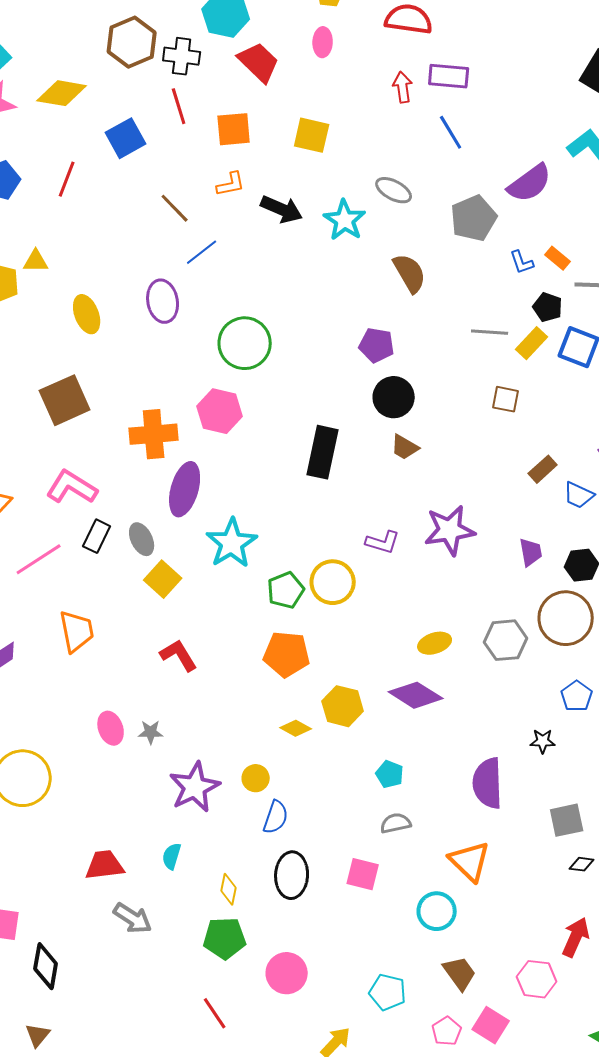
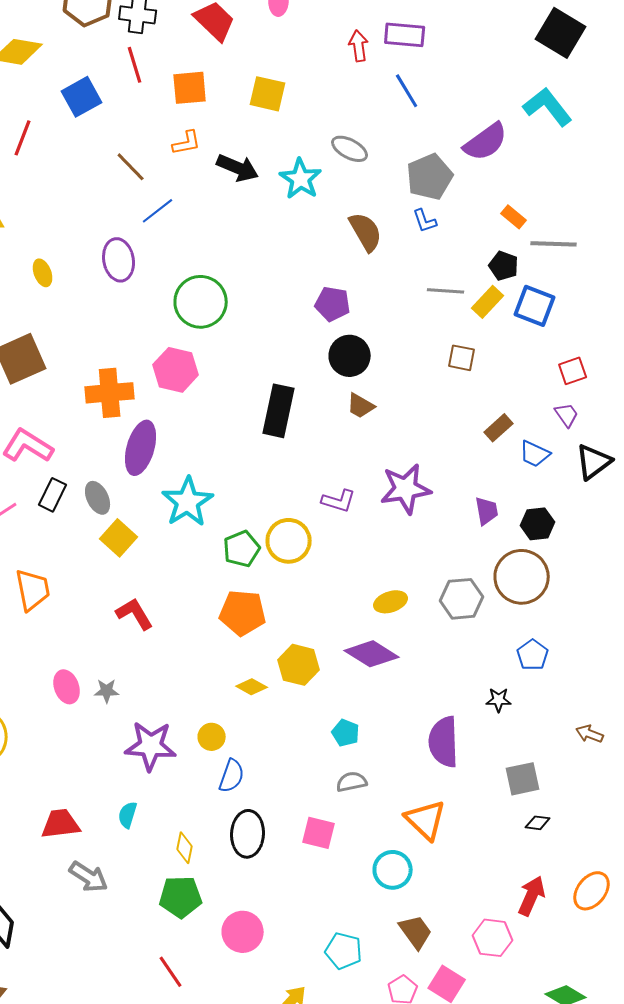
blue L-shape: (522, 262) -> (425, 221), moved
yellow ellipse: (87, 314) -> (43, 273), size x0.7
purple star: (195, 787) -> (151, 746), turned 30

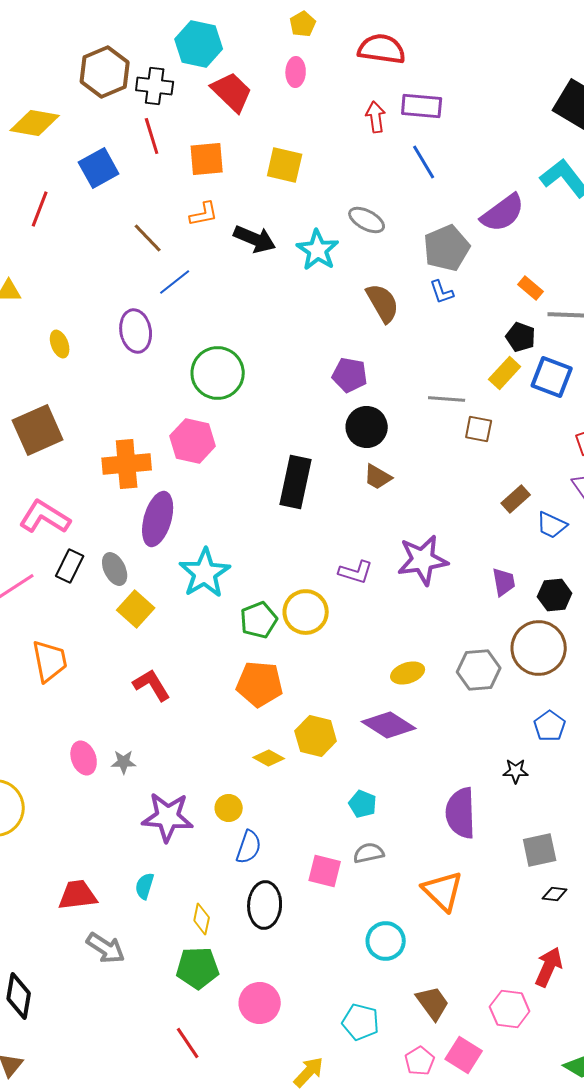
gray line: (446, 291) -> (447, 399), moved
pink square: (319, 833) -> (325, 871), moved
cyan circle: (393, 870) -> (386, 941), moved

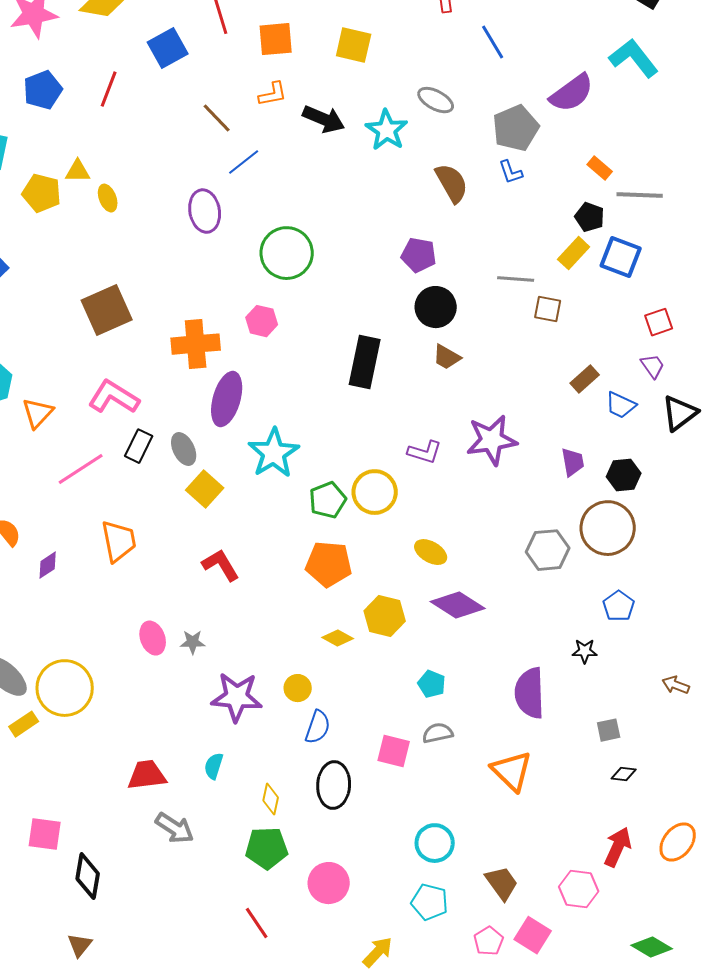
yellow ellipse: (60, 344) -> (108, 198), moved
pink hexagon: (193, 441) -> (262, 321), size x0.7
yellow ellipse: (408, 673) -> (431, 552), moved, turned 48
gray square: (540, 850) -> (609, 730), size x0.7
cyan circle: (386, 941) -> (435, 843), moved

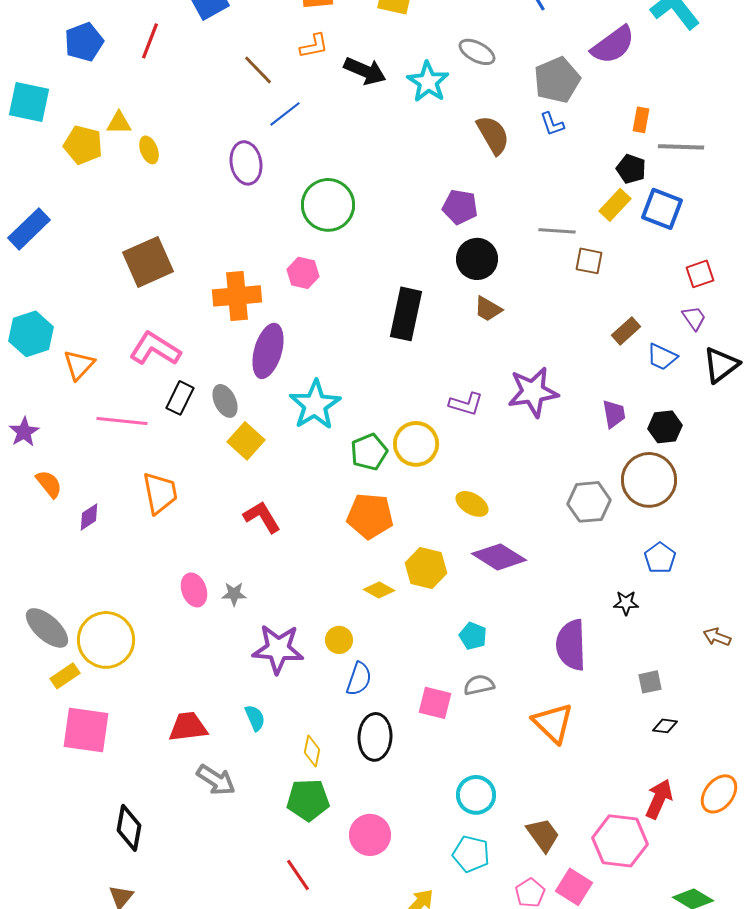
orange rectangle: (600, 168) -> (641, 120), turned 60
pink line: (81, 469) -> (122, 421), turned 39
cyan semicircle: (214, 766) -> (255, 718), turned 140
pink square: (45, 834) -> (86, 730), moved, size x1.4
pink hexagon: (579, 889) -> (620, 841), size x1.4

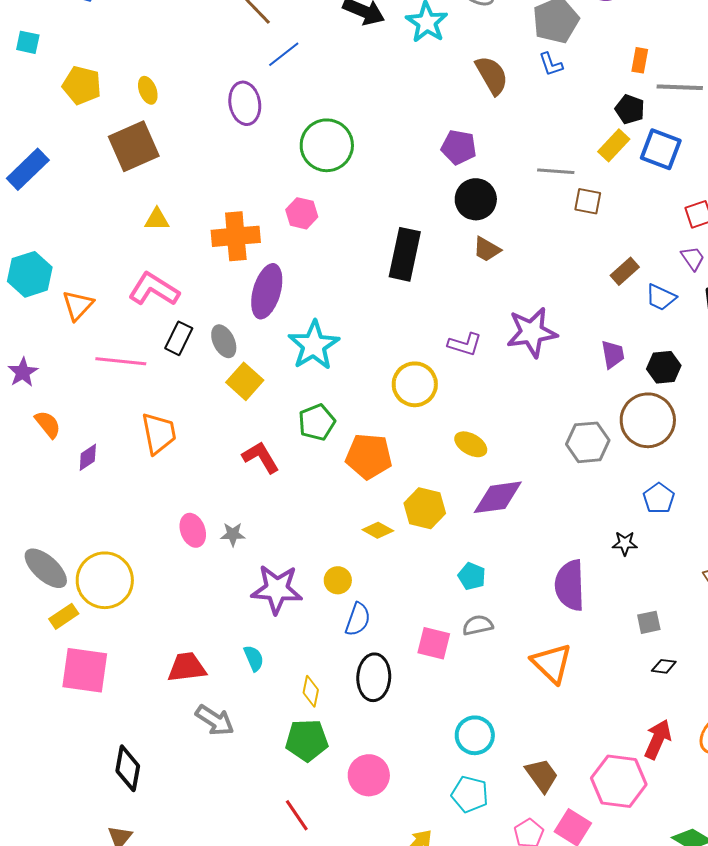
cyan square: (29, 102) -> (28, 42), size x0.6
yellow triangle: (119, 123) -> (157, 219), moved
brown square: (148, 262) -> (134, 146), moved
green pentagon: (369, 452) -> (317, 422), moved
purple diamond: (499, 557) -> (498, 497), turned -40

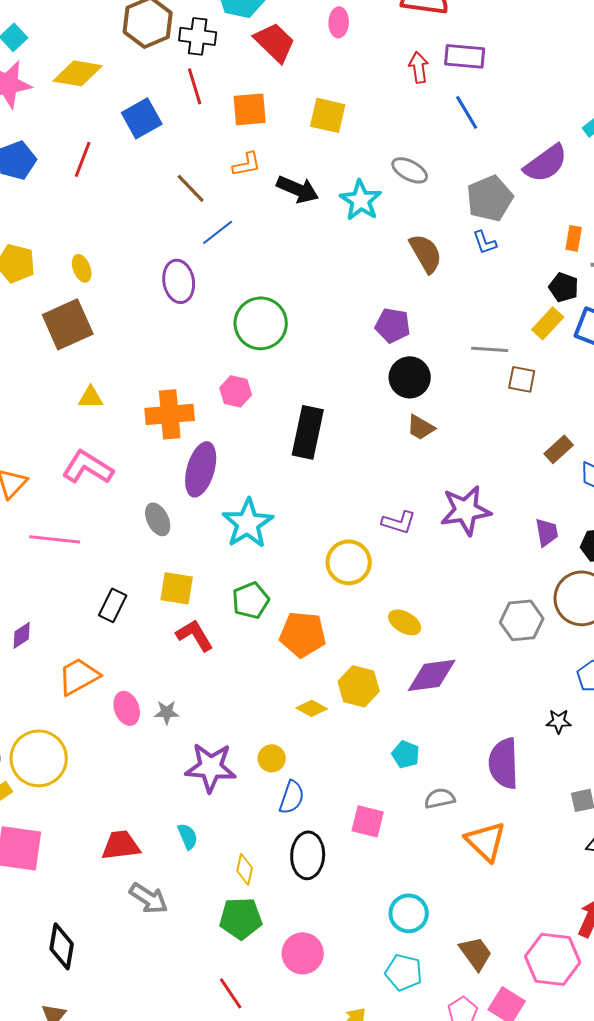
black rectangle: (405, 254) -> (308, 432), moved
black rectangle: (179, 338) -> (113, 605), moved
yellow square: (245, 381) -> (177, 588), moved, turned -33
orange trapezoid: (159, 433) -> (79, 676), moved, turned -108
gray semicircle: (478, 625) -> (440, 798), moved

